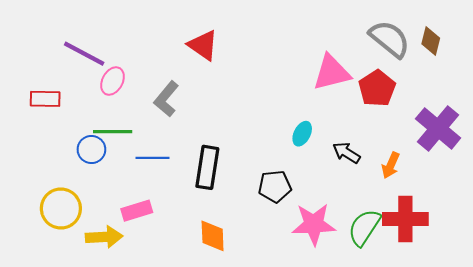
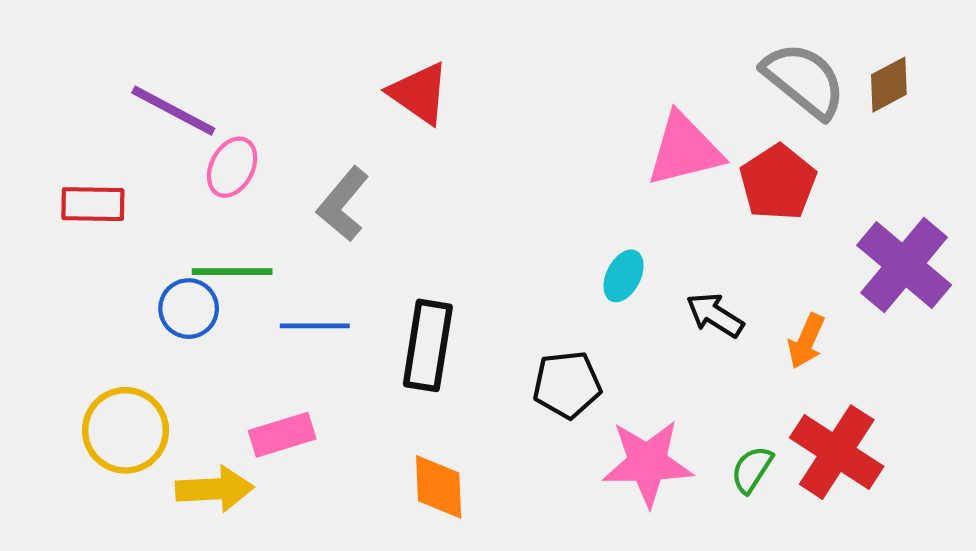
brown diamond: (431, 41) -> (889, 85), turned 48
red cross: (405, 219) -> (837, 452), turned 33
green semicircle: (364, 227) -> (752, 469), size x0.6

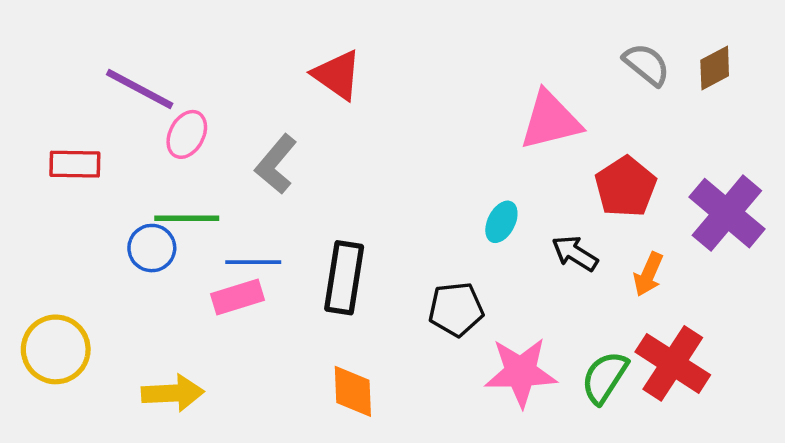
gray semicircle: (804, 80) -> (647, 64), size x0.7
red pentagon: (778, 182) -> (626, 187), moved
yellow circle: (126, 430) -> (56, 349), moved
pink rectangle: (282, 435) -> (237, 297), moved
green semicircle: (752, 469) -> (605, 377), size x1.4

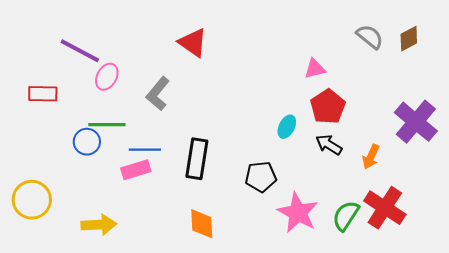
pink triangle: (550, 120) -> (315, 69), size x0.6
red pentagon: (626, 187) -> (328, 107), moved
pink star: (521, 372) -> (298, 213), turned 30

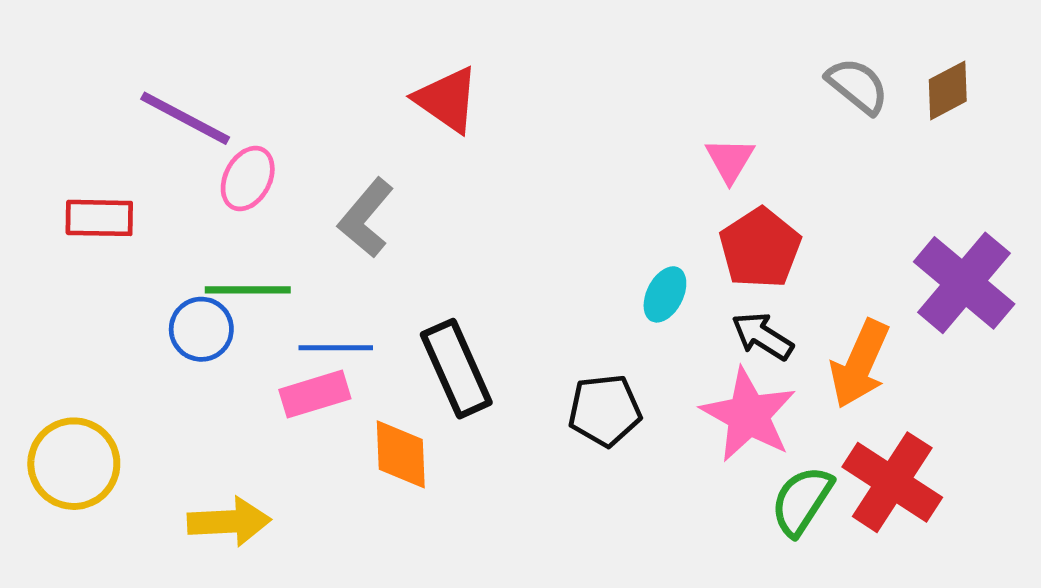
pink triangle: (315, 69) -> (730, 160), turned -45
orange arrow: (371, 157) -> (860, 364), size x1.5
black rectangle: (197, 159) -> (456, 369), turned -33
pink star: (298, 213) -> (748, 415), moved
orange diamond: (202, 224) -> (401, 454), moved

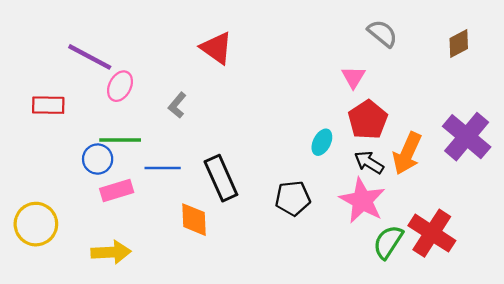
gray semicircle: (857, 86) -> (382, 33), moved
gray L-shape: (366, 218) -> (177, 105), size x0.7
orange arrow: (860, 364) -> (407, 153), moved
pink rectangle: (315, 394) -> (117, 190), moved

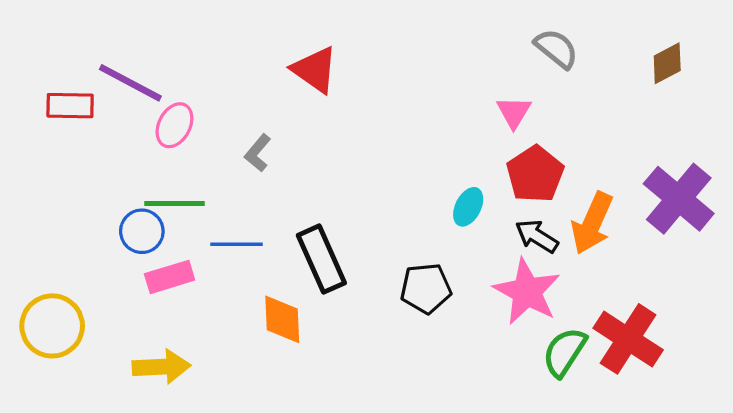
red rectangle: (48, 105) -> (70, 106), moved

